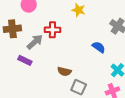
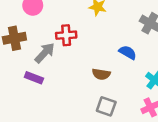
brown semicircle: (64, 71) -> (101, 74), moved

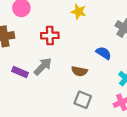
gray arrow: (45, 53) -> (43, 66), moved

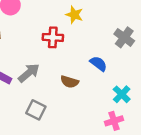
red cross: (50, 36) -> (53, 37), moved
gray square: (83, 100) -> (36, 110), moved

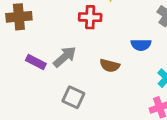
blue semicircle: (98, 64) -> (141, 45), turned 144

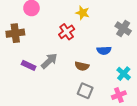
red cross: (90, 17) -> (67, 32), turned -35
gray square: (73, 97) -> (85, 91), moved

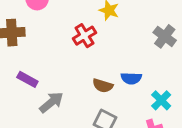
blue semicircle: (104, 50) -> (131, 78), moved
gray arrow: (49, 61) -> (51, 102), moved

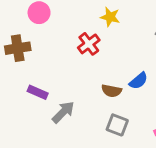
blue semicircle: (131, 78) -> (139, 81), turned -36

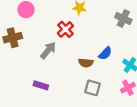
purple rectangle: (38, 92) -> (41, 85), moved
gray arrow: (63, 112) -> (48, 50), moved

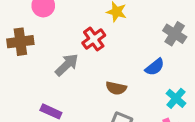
blue semicircle: (105, 53) -> (155, 67), moved

